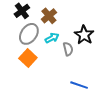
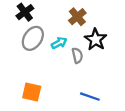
brown cross: (49, 16) -> (77, 17), moved
orange square: (28, 58) -> (32, 92), moved, turned -30

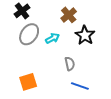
gray semicircle: (77, 55) -> (70, 64), moved
orange square: (32, 92) -> (28, 82), turned -30

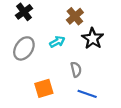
gray ellipse: (29, 34) -> (24, 48), moved
orange square: (28, 82) -> (44, 88), moved

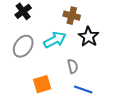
brown cross: (75, 16) -> (72, 16), turned -35
cyan arrow: (57, 42) -> (55, 40), size x1.5

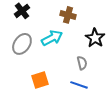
black star: (89, 37) -> (95, 38), moved
gray semicircle: (73, 66) -> (82, 63), moved

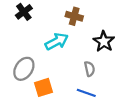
gray ellipse: (22, 44) -> (24, 69), moved

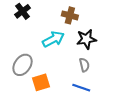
black star: (104, 41) -> (86, 39), moved, turned 30

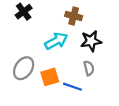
orange square: (41, 82) -> (50, 77), moved
blue line: (81, 88) -> (73, 87), moved

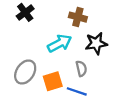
gray semicircle: (89, 68) -> (81, 69), moved

